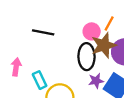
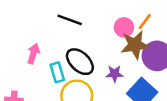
black ellipse: (86, 57) -> (80, 62), moved, turned -55
purple star: (96, 81) -> (115, 74), moved

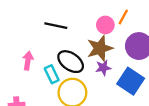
brown star: (135, 45) -> (100, 48), moved

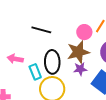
pink arrow: (28, 61) -> (15, 59), turned -91
black ellipse: (71, 62) -> (52, 62), turned 50

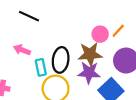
black line: (41, 30) -> (29, 16), moved
purple star: (80, 69) -> (89, 73), size x1.5

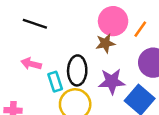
pink circle: (100, 34) -> (113, 21), moved, size x1.5
brown star: (90, 54) -> (105, 43), moved, size x0.7

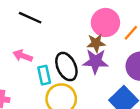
black ellipse: (77, 70) -> (66, 67), turned -32
purple star: (112, 81) -> (95, 61), moved

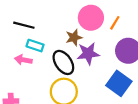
brown star: (96, 43) -> (74, 37), moved
cyan rectangle: (44, 75) -> (35, 46), moved, turned -49

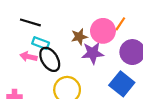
pink circle: (91, 18) -> (103, 31), moved
black ellipse: (63, 62) -> (50, 59), moved

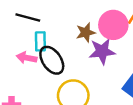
cyan rectangle: (41, 43) -> (40, 41), turned 70

